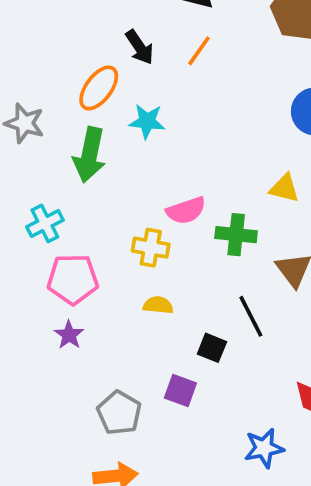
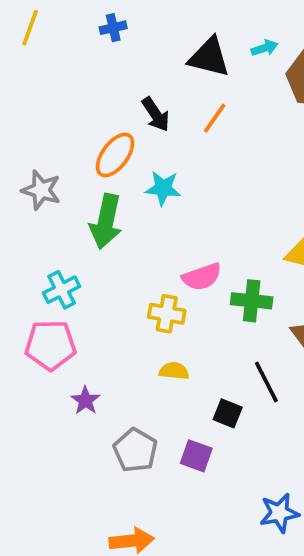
pink pentagon: (73, 279) -> (50, 345), moved
gray pentagon: (119, 413) -> (135, 450), moved

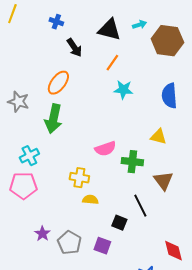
blue cross: (113, 28) -> (56, 22), moved, turned 32
black arrow: (156, 114) -> (74, 48), moved
cyan star: (163, 188) -> (123, 90), moved
yellow cross: (167, 314) -> (79, 178), moved
purple star: (86, 400) -> (42, 234), moved

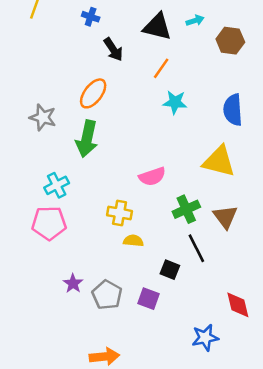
brown hexagon: (167, 41) -> (230, 41), size x0.7
yellow triangle: (158, 137) -> (219, 161), size x1.6
green cross: (132, 162) -> (186, 209), moved, turned -30

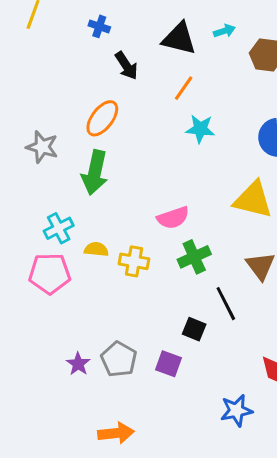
green cross: (186, 209) -> (194, 257), moved
yellow semicircle: (133, 241) -> (96, 249), moved
purple star: (73, 283) -> (78, 364), moved

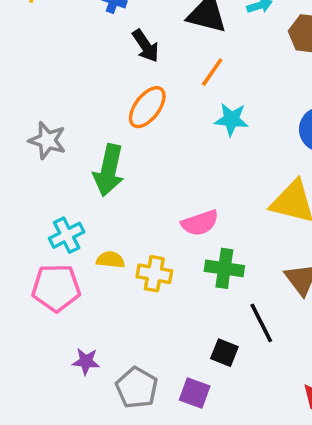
orange ellipse: (102, 118) -> (147, 107), moved
green cross: (194, 257) -> (224, 268), turned 32
purple star: (78, 364) -> (86, 361), moved, turned -30

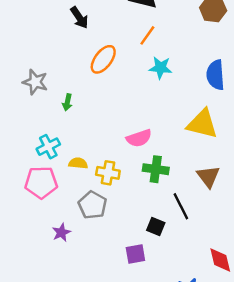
black arrow: (146, 46) -> (79, 18), moved
green arrow: (109, 170) -> (67, 102), moved, size x0.5
purple star: (86, 361) -> (61, 233), turned -30
gray pentagon: (137, 388) -> (92, 205), moved
purple square: (195, 393) -> (135, 254), turned -30

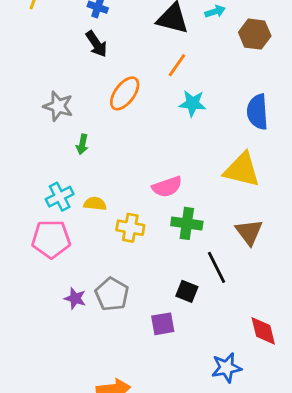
gray star: (35, 82) -> (58, 106), moved
yellow semicircle: (78, 163) -> (95, 204), moved
gray pentagon: (92, 205) -> (112, 294), moved
purple star: (61, 233) -> (75, 298), turned -30

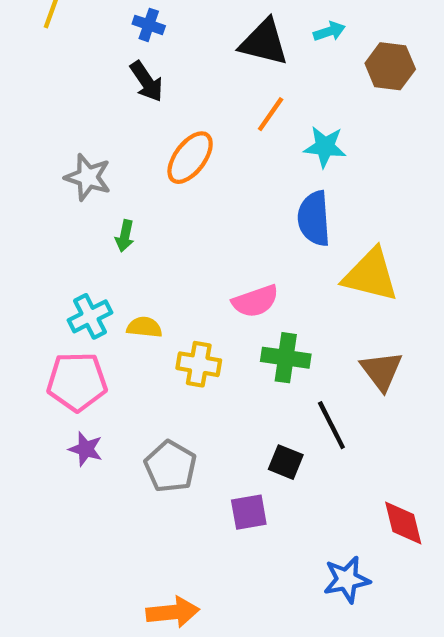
cyan star: (192, 103) -> (325, 147), moved
blue semicircle: (258, 112) -> (314, 218), moved
purple star: (75, 298) -> (86, 449), moved

